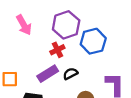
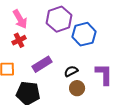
red cross: (57, 50) -> (19, 40), moved
black semicircle: (70, 74) -> (71, 71), moved

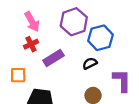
purple rectangle: (42, 64) -> (53, 58), moved
black semicircle: (71, 71) -> (90, 63), moved

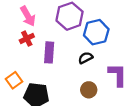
purple rectangle: (53, 58) -> (49, 52), turned -54
orange square: (18, 75) -> (14, 80), moved, turned -35

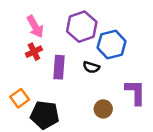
black semicircle: (86, 58) -> (91, 67), moved, turned -136

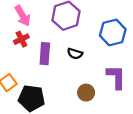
blue hexagon: (112, 44) -> (113, 32), moved

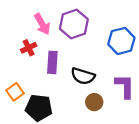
pink arrow: (23, 16) -> (42, 24), moved
black semicircle: (75, 54) -> (83, 76), moved, size x1.5

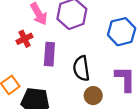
black semicircle: (83, 76) -> (81, 68), turned 65

